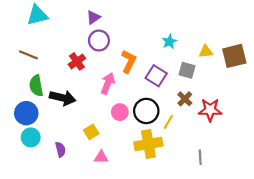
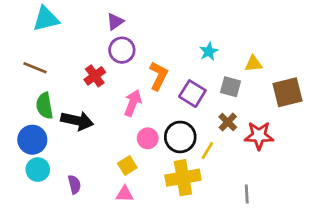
brown square: (234, 56) -> (287, 92), moved
yellow square: (91, 132) -> (127, 165), moved

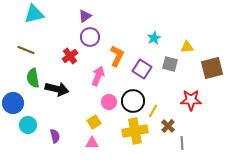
brown cross: (228, 122) -> (168, 126), moved
blue circle: (32, 140) -> (13, 103), moved

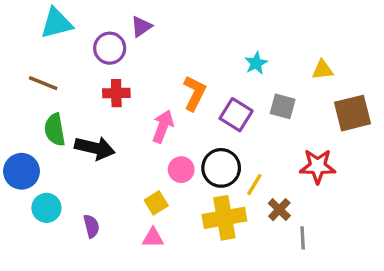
purple circle: (90, 37) -> (110, 48), moved
yellow triangle: (187, 47) -> (323, 70), moved
red cross: (70, 56) -> (116, 93), turned 35

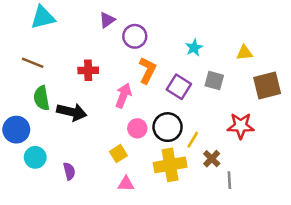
purple circle: (110, 48) -> (135, 36), moved
pink triangle: (153, 238) -> (126, 184), moved

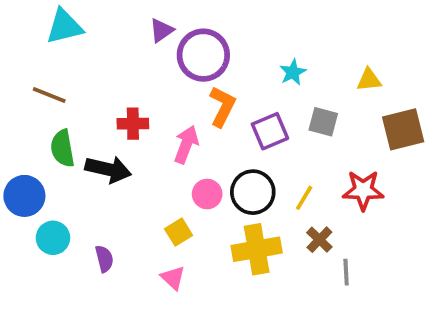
purple circle: (135, 36) -> (203, 55), size x1.4
red cross: (88, 70) -> (133, 124), moved
purple square: (179, 87) -> (270, 131), turned 35
yellow line: (193, 140) -> (304, 198), moved
pink triangle: (126, 184) -> (173, 278), moved, turned 42

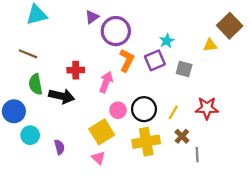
brown square: (403, 129) -> (230, 26), moved, turned -30
purple square: (270, 131) -> (155, 60), moved
yellow square: (179, 232) -> (102, 132), size x1.6

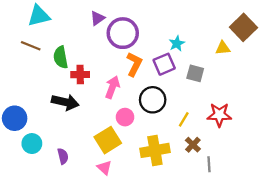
brown line: (28, 54) -> (31, 46), moved
green semicircle: (36, 84) -> (61, 57), moved
black circle: (144, 109) -> (153, 100), moved

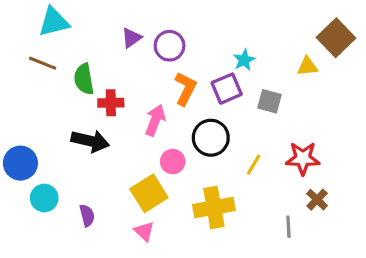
purple triangle: (97, 18) -> (131, 38), moved
purple circle: (123, 33) -> (170, 46), size x0.7
brown cross: (193, 145) -> (317, 200), moved

